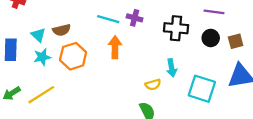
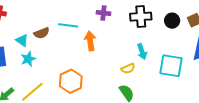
cyan line: (108, 19) -> (68, 25), moved
orange hexagon: (73, 56) -> (71, 81), moved

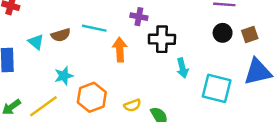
black cross: (141, 17) -> (162, 39), moved
cyan star: (28, 59) -> (64, 76), moved
yellow semicircle: (128, 69) -> (132, 105), moved

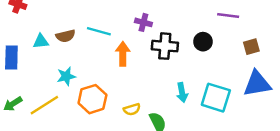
black circle: (223, 33) -> (203, 42), moved
cyan triangle: (36, 42) -> (41, 41), turned -49
cyan arrow: (182, 68) -> (182, 93), moved

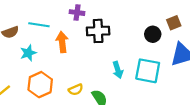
black circle: (203, 42) -> (153, 34), moved
cyan star: (66, 76) -> (28, 53), moved

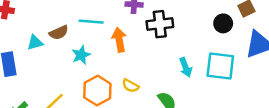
yellow semicircle: (76, 90) -> (130, 86), moved, turned 56

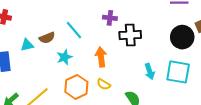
cyan line: (91, 22) -> (74, 30), turned 42
black circle: (223, 23) -> (182, 37), size x1.5
orange arrow: (119, 40) -> (101, 57), moved

